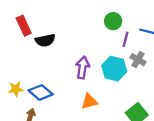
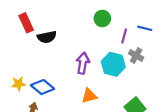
green circle: (113, 21) -> (102, 18), moved

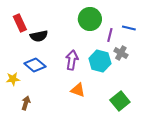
green circle: (102, 18) -> (90, 19), size x1.5
blue diamond: (42, 87) -> (35, 65), moved
orange triangle: (89, 96) -> (78, 90), turned 35

